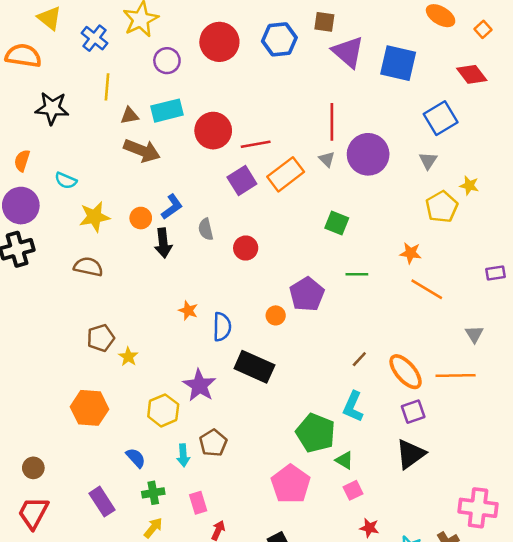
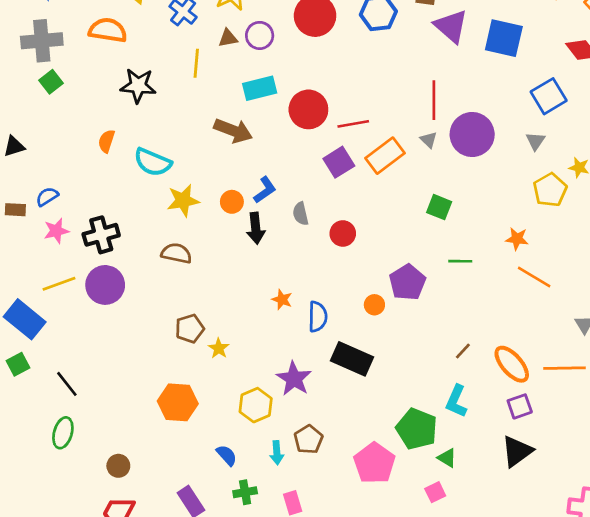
brown triangle: (129, 116) -> (228, 38), moved
cyan semicircle: (66, 181) -> (153, 162), size x1.6
purple circle: (21, 206) -> (105, 285), moved
pink pentagon: (291, 484) -> (374, 463), moved
pink square: (353, 490) -> (435, 492), moved

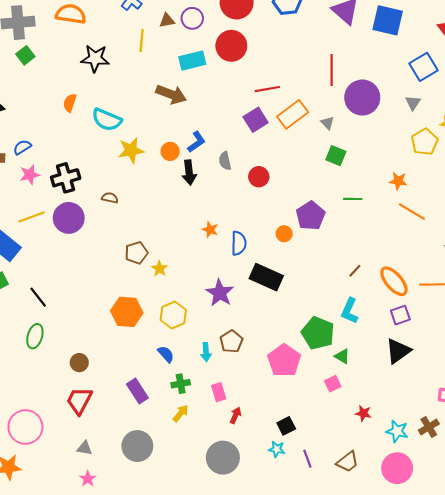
red circle: (308, 109) -> (231, 46), moved
gray triangle: (429, 140) -> (327, 123), moved
brown semicircle: (176, 253) -> (110, 198), moved, size x0.7
yellow hexagon: (256, 405) -> (173, 315), moved

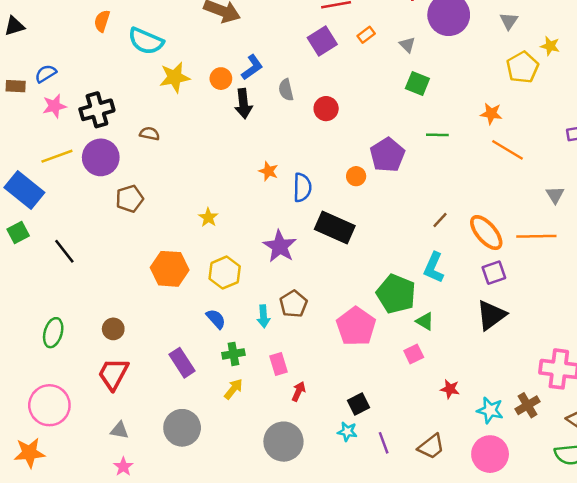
orange rectangle: (293, 114) -> (366, 35), size x0.5
brown pentagon: (136, 253) -> (130, 199), moved
green ellipse: (35, 336) -> (53, 333), moved

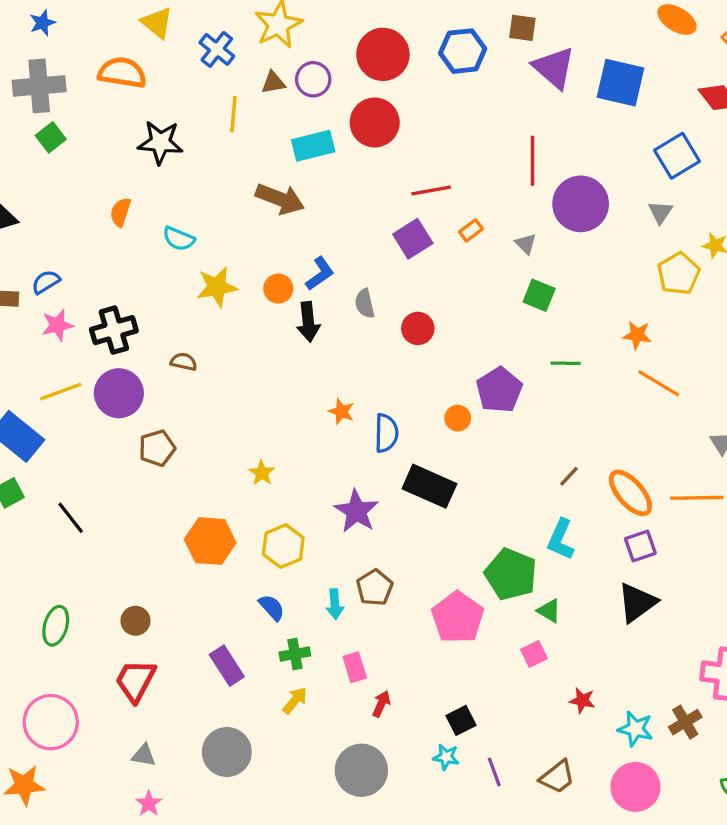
cyan semicircle: (146, 41) -> (179, 239), size x0.7

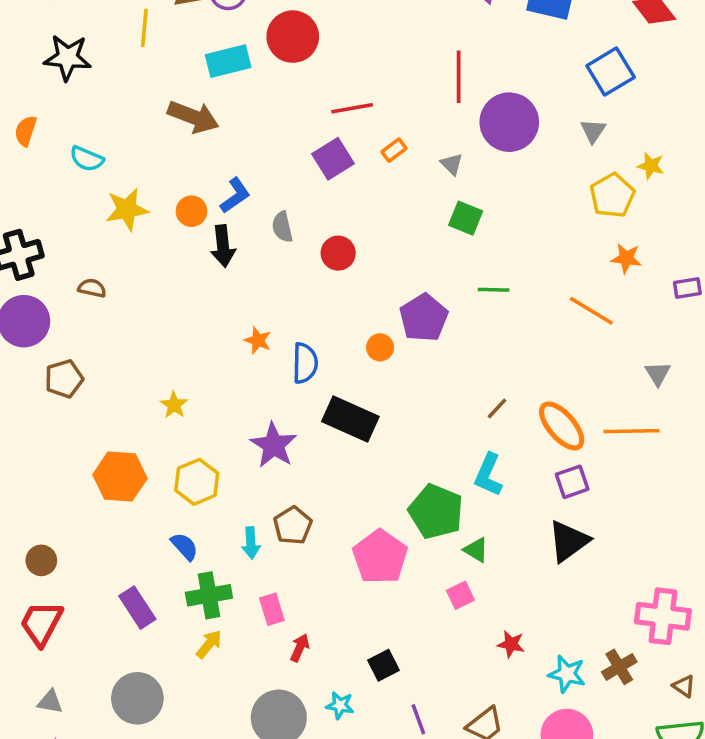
orange star: (637, 335) -> (626, 258), moved
green cross: (295, 654) -> (209, 595), size x1.4
cyan star: (446, 757) -> (340, 705), moved

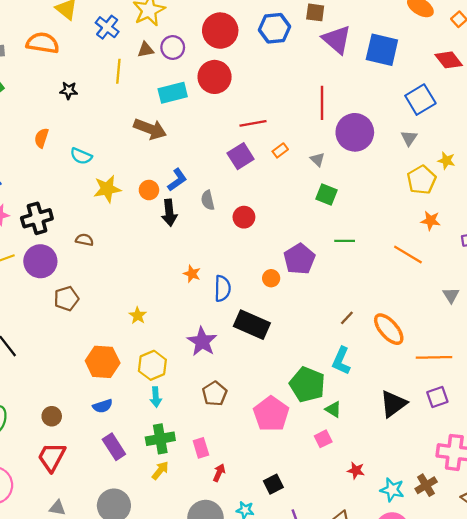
black star: (68, 58) -> (69, 90), size x0.6
orange line: (631, 431) -> (434, 357), moved
purple square: (572, 482) -> (437, 397), moved
cyan arrow: (251, 543) -> (156, 397), moved
blue semicircle: (185, 546) -> (103, 406), moved, turned 114

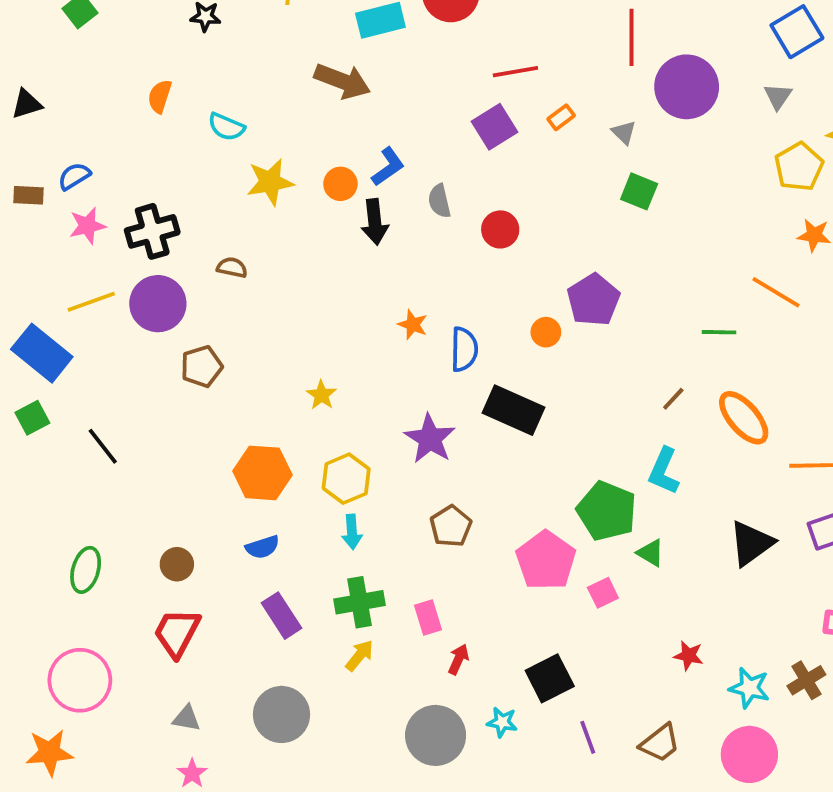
green line: (345, 241) -> (719, 332), moved
pink square: (323, 439) -> (603, 593), moved
black square: (273, 484) -> (550, 678), size x1.4

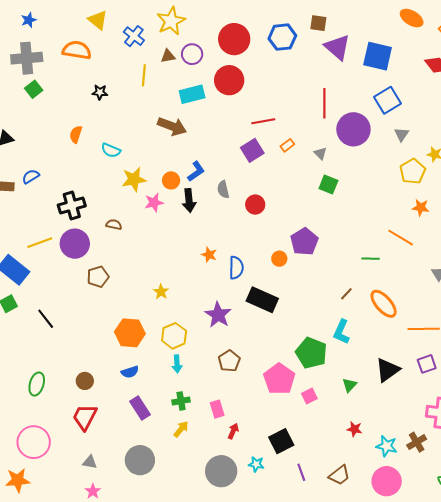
blue square: (797, 32) -> (388, 100), moved
pink star: (87, 226) -> (154, 203), moved
green triangle: (650, 553) -> (349, 385), moved, turned 42
green cross: (359, 602) -> (181, 401), size x0.7

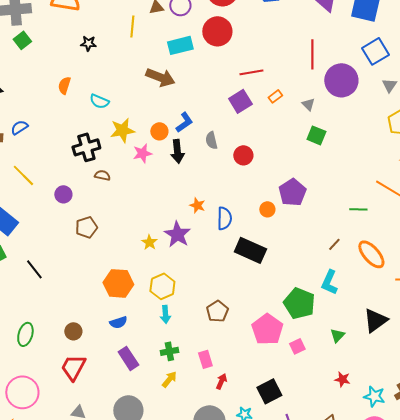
black cross: (72, 206) -> (86, 147), moved
yellow line: (40, 243) -> (23, 175), moved, turned 65
purple circle: (75, 244) -> (63, 194), size x0.6
purple star: (218, 315) -> (177, 234), moved

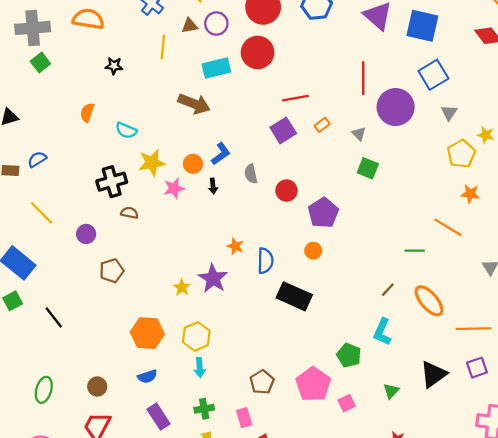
black arrow: (177, 151) -> (213, 186), size x0.6
purple pentagon: (292, 192) -> (323, 213), moved
green pentagon: (299, 303) -> (349, 355), size x0.7
brown pentagon: (217, 311) -> (262, 382), moved

